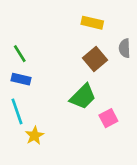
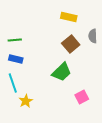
green line: (20, 54) -> (15, 40), turned -64
pink square: (108, 118) -> (82, 97), moved

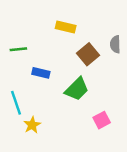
yellow rectangle: (69, 17) -> (66, 27), moved
blue rectangle: (16, 59) -> (41, 73), moved

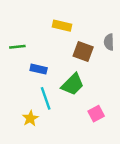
brown square: (88, 54) -> (83, 51), turned -30
cyan line: (16, 103) -> (46, 98), moved

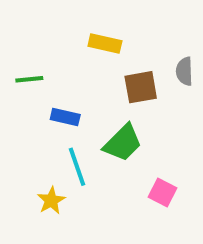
brown square: (83, 51) -> (141, 87), turned -30
pink square: (96, 114) -> (163, 193), turned -35

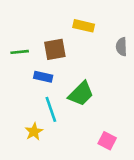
yellow rectangle: (105, 43) -> (84, 26), moved
brown square: (141, 87) -> (55, 49), moved
pink square: (163, 193) -> (107, 141), moved

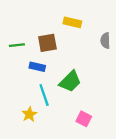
pink square: (107, 141) -> (84, 119), moved

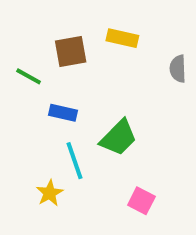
brown square: (47, 43) -> (71, 51), moved
green line: (17, 45) -> (29, 76), turned 35

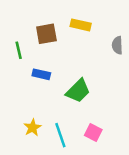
green line: (29, 76) -> (19, 50), turned 48
cyan line: (74, 161) -> (60, 135), moved

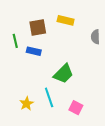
blue rectangle: (41, 74) -> (34, 51), moved
cyan line: (60, 135) -> (49, 97), moved

